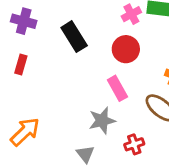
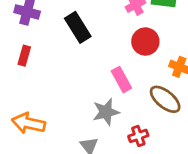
red circle: (126, 49) -> (145, 42), moved
orange arrow: (25, 132) -> (28, 123), turned -124

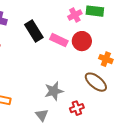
pink rectangle: (121, 80) -> (59, 40), moved, turned -36

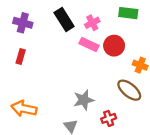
pink cross: (75, 15) -> (92, 23), moved
black rectangle: (34, 31) -> (64, 20), moved

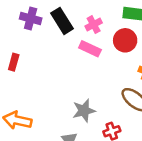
purple cross: (23, 23) -> (31, 19), moved
red circle: (114, 46) -> (125, 40), moved

